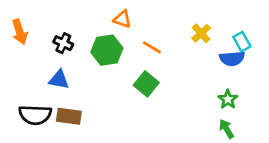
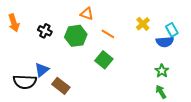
blue triangle: (59, 80) -> (42, 70), moved, turned -49
brown rectangle: (69, 116) -> (61, 86), moved, turned 30

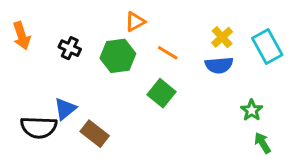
orange triangle: (87, 14) -> (135, 22), turned -48
cyan rectangle: (172, 30) -> (267, 47), size x1.5
blue semicircle: (165, 42) -> (219, 65), moved
green arrow: (161, 92) -> (263, 143), moved

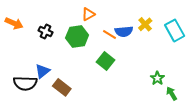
orange arrow: (22, 36) -> (14, 23), turned -48
blue semicircle: (219, 65) -> (124, 31), moved
green star: (252, 110) -> (157, 78), moved

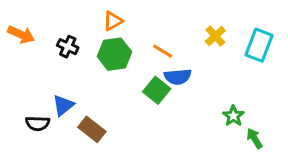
orange triangle: (88, 14) -> (113, 21), moved
cyan rectangle: (175, 30) -> (259, 45), turned 50
blue semicircle: (124, 31) -> (178, 77), moved
black semicircle: (25, 83) -> (38, 123), size x0.7

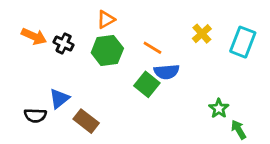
orange arrow: (21, 35) -> (34, 36), moved

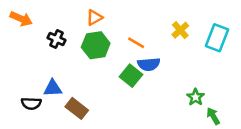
orange arrow: (34, 36) -> (21, 19), moved
blue triangle: (59, 99) -> (53, 88), turned 36

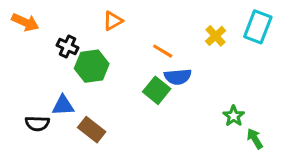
cyan rectangle: (217, 38) -> (258, 27), moved
green hexagon: (96, 45) -> (92, 66), moved

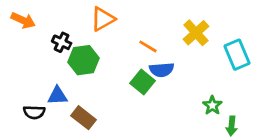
orange triangle: (113, 21) -> (103, 19), size x1.4
cyan rectangle: (258, 27) -> (237, 55), moved, turned -44
yellow cross: (216, 36) -> (196, 33), size x1.4
green arrow: (255, 139) -> (232, 126), turned -144

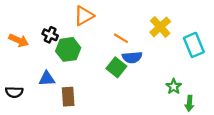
orange arrow: (23, 20) -> (19, 40), moved
black semicircle: (34, 112) -> (14, 92), moved
brown rectangle: (84, 118) -> (68, 97), turned 48

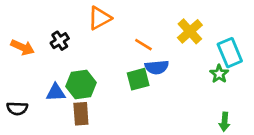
black cross: (50, 35) -> (60, 41), turned 32
green hexagon: (68, 49) -> (81, 85), moved
green square: (116, 67) -> (138, 79), turned 36
green star: (174, 86) -> (219, 74), moved

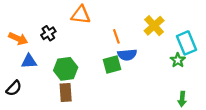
orange triangle: (100, 18) -> (81, 15), turned 36
orange line: (143, 45) -> (116, 36), turned 40
blue triangle: (56, 92) -> (29, 61), moved
black semicircle: (17, 108) -> (14, 88), turned -49

